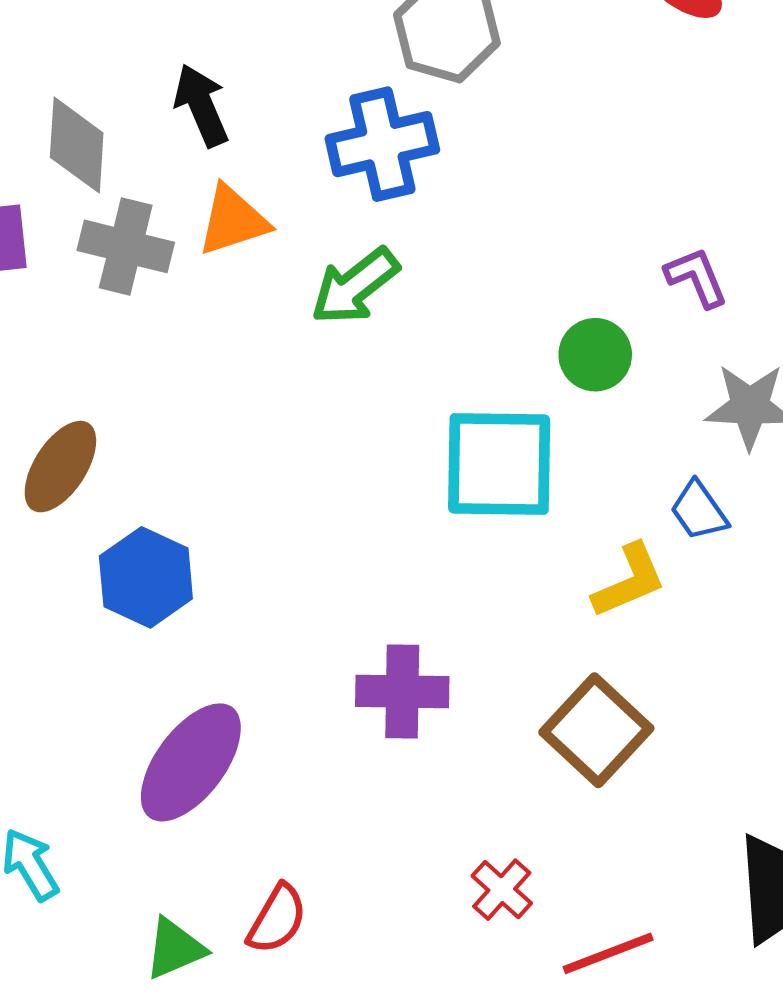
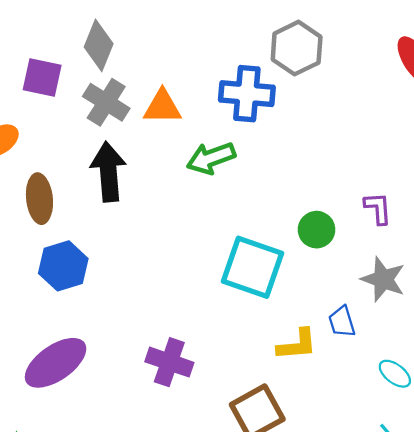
black arrow: (201, 105) -> (108, 172), moved, size x1.4
brown ellipse: (60, 467) -> (39, 199), turned -57

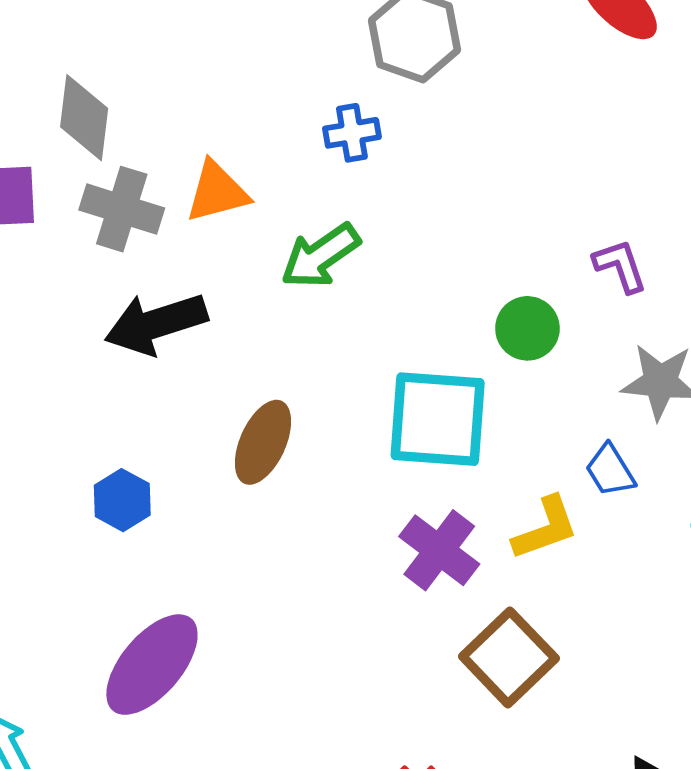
blue cross: (247, 94) -> (352, 133), size x0.6
black arrow: (108, 172) -> (156, 324), turned -88
brown ellipse: (39, 199) -> (263, 442), moved, turned 45
blue hexagon: (63, 266) -> (122, 500), size x0.7
purple cross: (169, 362) -> (439, 550), moved, turned 33

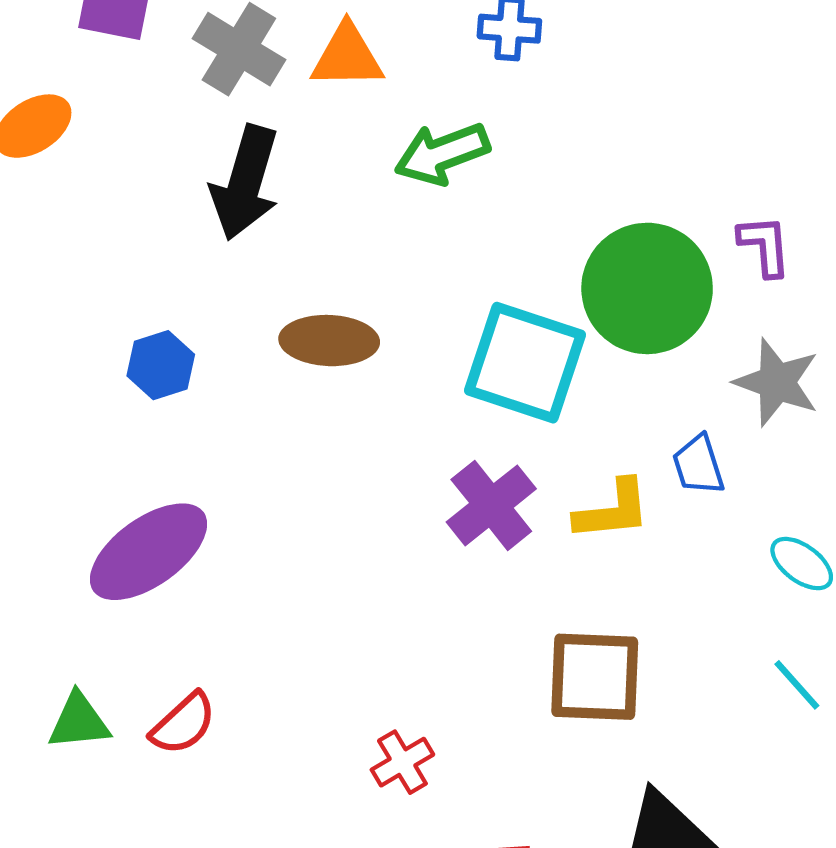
black arrow: (156, 324) -> (245, 183), turned -70
green circle: (527, 328) -> (647, 288), size x1.8
brown ellipse: (263, 442) -> (329, 341), turned 54
brown square: (509, 657) -> (595, 677), moved, turned 32

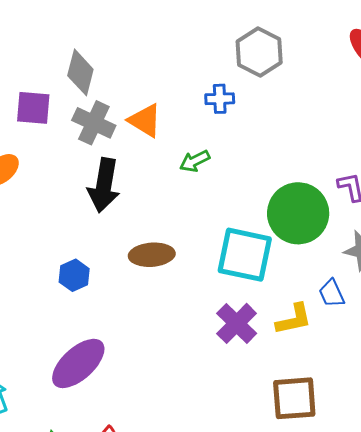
orange triangle: (347, 56) -> (145, 120), turned 39
green arrow: (442, 154) -> (195, 161), size x0.7

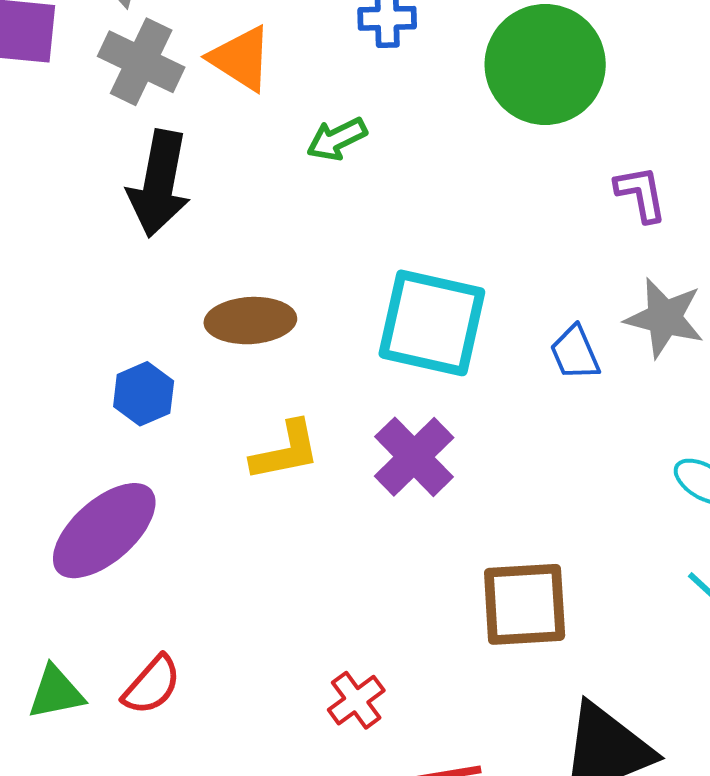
green circle: (298, 213) -> (545, 64), moved
blue hexagon: (74, 275) -> (144, 394), moved
blue trapezoid: (332, 293) -> (575, 353), moved
yellow L-shape: (294, 319) -> (285, 451), moved

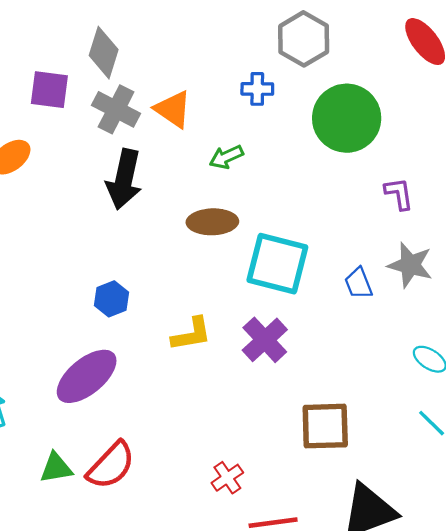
brown ellipse: (250, 321) -> (212, 222), moved
red semicircle: (152, 685) -> (111, 465), size x1.4

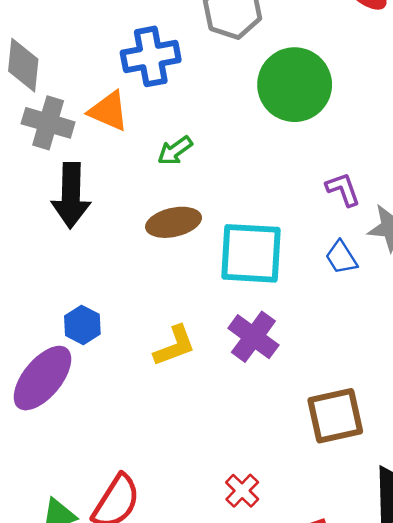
blue cross: (257, 89) -> (151, 56), moved, size x1.6
purple L-shape: (399, 194) -> (343, 189), moved
purple ellipse: (87, 376) -> (42, 378), moved

